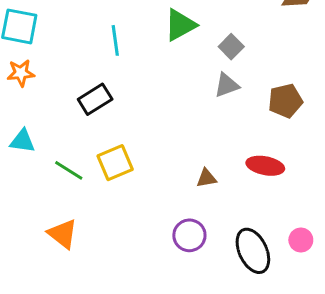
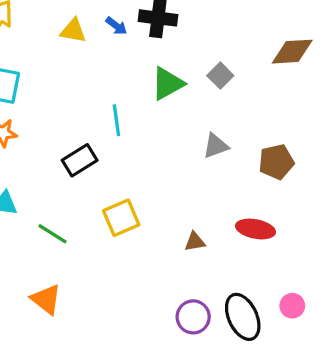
cyan line: (115, 40) -> (116, 120), moved
gray square: (231, 47) -> (220, 76), moved
yellow square: (115, 163) -> (121, 218), moved
purple circle: (189, 235) -> (193, 317), moved

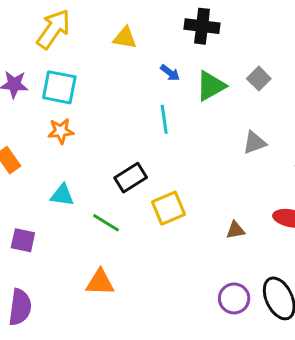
blue arrow: (116, 26) -> (170, 73), moved
black rectangle: (80, 160) -> (131, 178), moved
orange triangle: (46, 299) -> (100, 282), turned -36

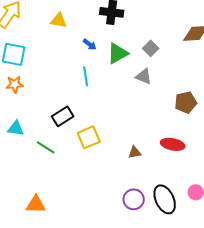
gray triangle: (254, 143) -> (144, 76), moved, turned 42
orange triangle: (100, 282) -> (36, 204), moved

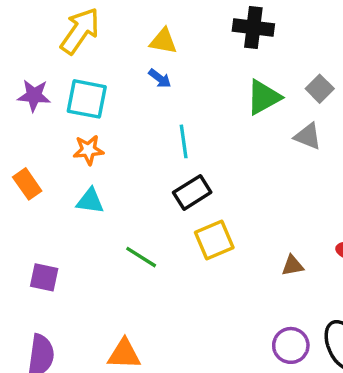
blue arrow: (90, 44) -> (160, 79), moved
cyan line: (86, 76) -> (184, 141), moved
black rectangle: (63, 116) -> (192, 192), moved
cyan triangle: (16, 128) -> (90, 201), moved

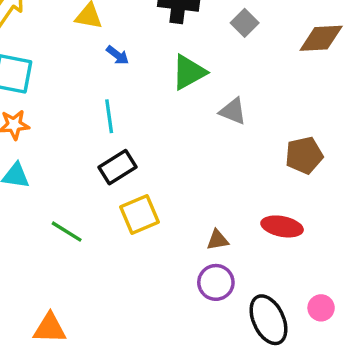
blue arrow: (160, 79) -> (118, 55), moved
gray square: (320, 89) -> (245, 23), moved
purple circle: (291, 345) -> (216, 282), moved

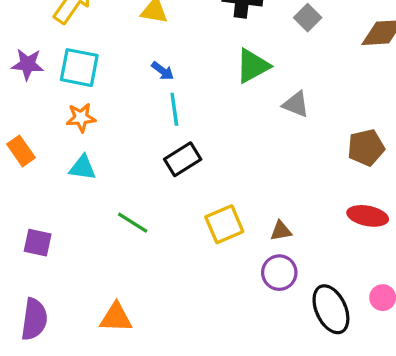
blue arrow: (118, 55) -> (163, 71), moved
yellow square: (140, 215) -> (224, 224), moved
red ellipse: (282, 226) -> (368, 216), moved

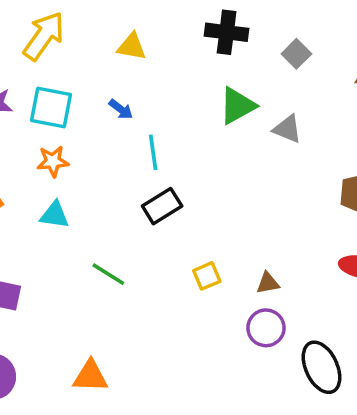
blue arrow: (163, 71) -> (121, 109), moved
gray triangle: (296, 104) -> (287, 129), moved
yellow square: (224, 224) -> (207, 276), size x0.7

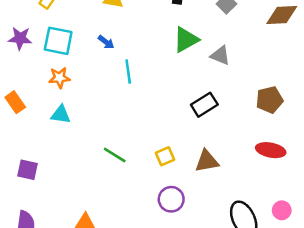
black rectangle: (162, 206) -> (204, 105), moved
green line: (108, 274) -> (115, 155), moved
brown triangle: (268, 283) -> (207, 161), size x1.5
purple circle: (266, 328) -> (171, 199), moved

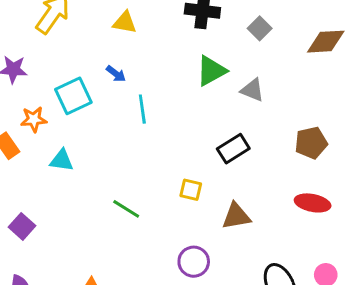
cyan square: (58, 41) -> (73, 96), moved, turned -36
orange star: (59, 78) -> (34, 119), moved
yellow square: (165, 156) -> (191, 190), moved, turned 36
purple square: (27, 170) -> (22, 226), turned 30

